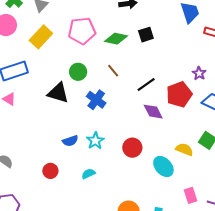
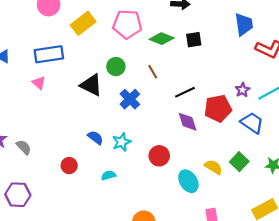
blue semicircle: (70, 141) -> (95, 138), turned -133

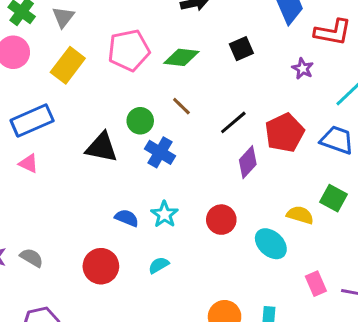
black square: (194, 40) -> (241, 49), moved
green circle: (116, 67) -> (140, 121), moved
purple star: (243, 90) -> (303, 69), moved
purple diamond: (188, 122) -> (248, 162), turned 75
red circle: (69, 166) -> (101, 266), size x1.5

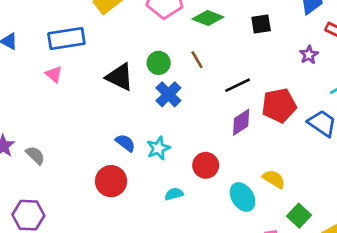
green square: (333, 198) -> (299, 216), moved
cyan semicircle: (159, 265) -> (174, 194), moved
red circle: (101, 266) -> (111, 181), moved

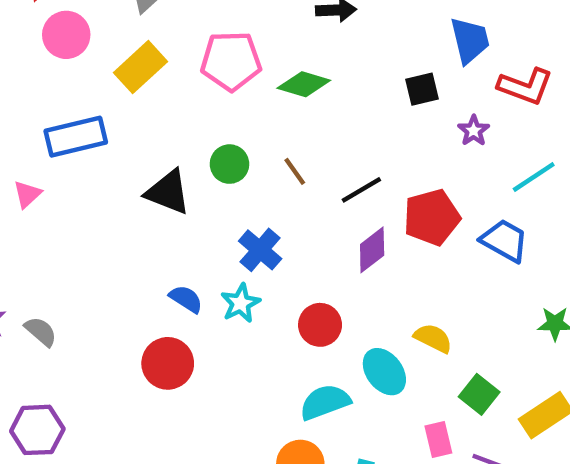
black square: (261, 24) -> (422, 89), moved
brown line: (197, 60) -> (295, 171), moved
pink triangle: (54, 74) -> (27, 194), moved, turned 42
blue cross: (168, 94) -> (260, 250), moved
cyan semicircle: (174, 194) -> (325, 402), moved, size x1.6

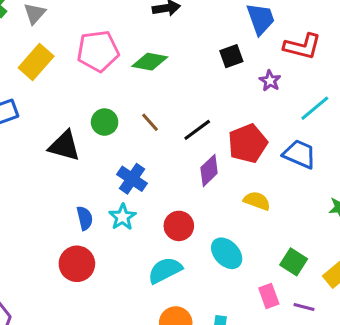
blue semicircle: (186, 299) -> (85, 218), turned 50
yellow semicircle: (433, 338) -> (257, 201), moved
cyan semicircle: (325, 402) -> (165, 270), moved

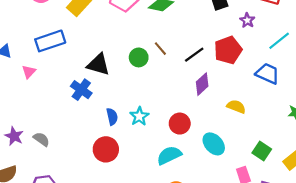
green circle: (105, 122) -> (139, 57), moved
red pentagon: (248, 144) -> (228, 50), moved
blue cross: (132, 179) -> (81, 90), moved

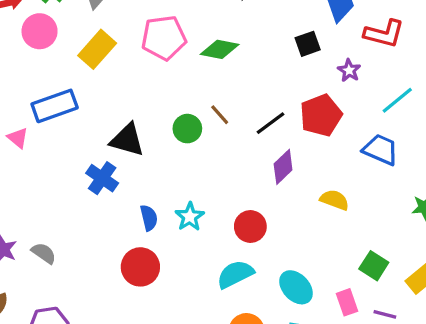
pink triangle: (29, 72) -> (18, 138), moved, turned -32
cyan ellipse: (214, 144) -> (296, 287), moved

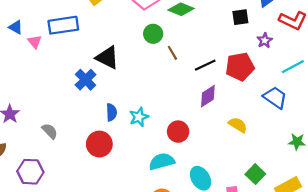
green circle: (187, 129) -> (153, 34), moved
gray semicircle: (44, 253) -> (50, 131), moved

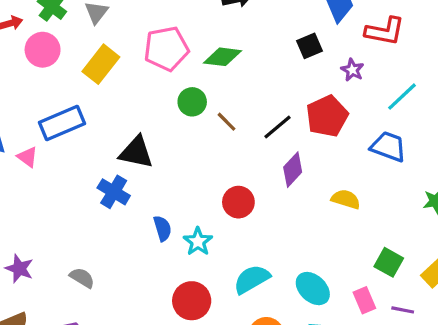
cyan star: (139, 117) -> (198, 242), moved
red circle: (178, 132) -> (238, 202), moved
red circle: (99, 144) -> (192, 301), moved

